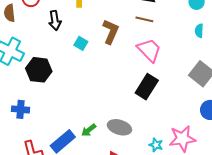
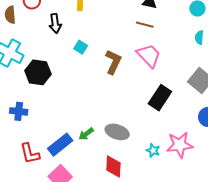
brown L-shape: (111, 32) -> (113, 62), moved
black rectangle: (147, 87) -> (160, 98), moved

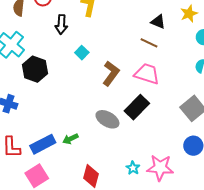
pink trapezoid: (149, 55) -> (147, 74), turned -40
black rectangle: (160, 98) -> (137, 107), moved
gray ellipse: (117, 132) -> (107, 119), moved

